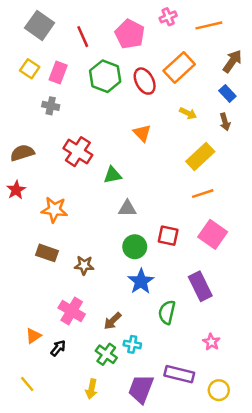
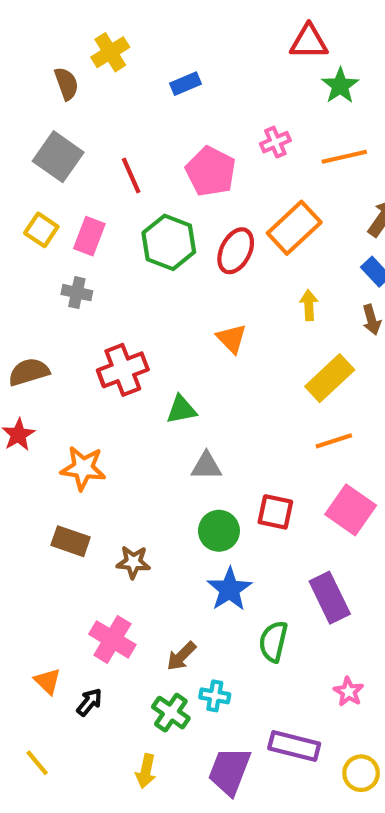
red ellipse: (145, 81) -> (236, 251), turned 55
yellow arrow: (188, 113) -> (309, 305), turned -119
red cross: (78, 152) -> (123, 370), turned 36
orange triangle: (33, 336) -> (48, 681), turned -42

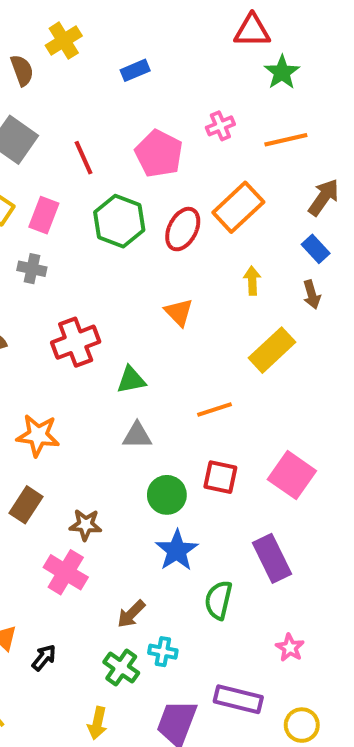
orange line: (334, 441) -> (214, 410), moved
gray triangle: (206, 466) -> (137, 435), moved
brown rectangle: (71, 541) -> (26, 505), turned -76
pink cross: (112, 639) -> (66, 572), moved

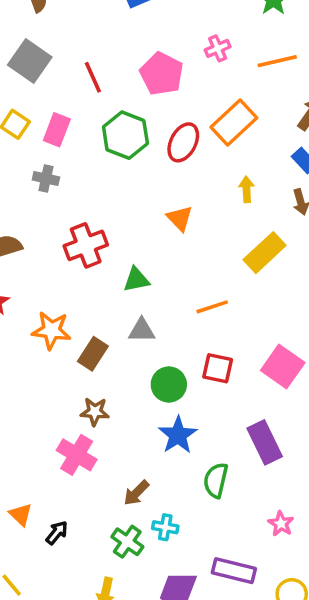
brown rectangle: (26, 505) -> (93, 354), moved

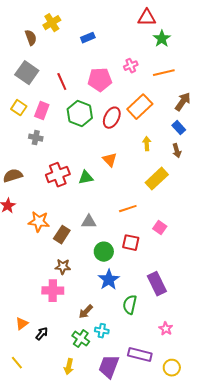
pink pentagon: (162, 74) -> (100, 80), turned -30
green triangle: (136, 280) -> (86, 178), moved
pink square: (283, 366) -> (160, 228), moved, size x0.6
pink cross: (77, 455) -> (53, 291), turned -30
orange triangle: (21, 515) -> (22, 324), turned 40

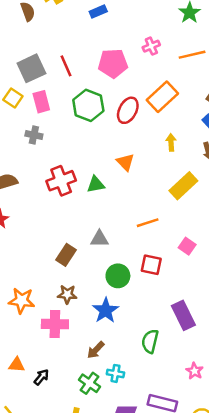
gray square: (27, 73) -> (31, 68), moved, turned 30
pink rectangle: (42, 111) -> (41, 102), turned -36
orange star: (39, 222) -> (22, 301), moved
blue star: (109, 280) -> (106, 310), moved
orange triangle: (22, 324) -> (17, 365), turned 40

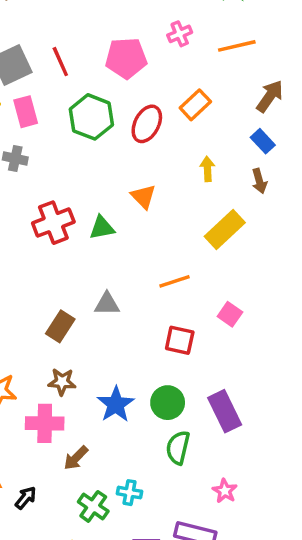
orange rectangle: (162, 97) -> (195, 105), size x0.7
green circle: (118, 276) -> (168, 403), moved
brown arrow: (96, 350) -> (76, 458), moved
pink star: (195, 371) -> (225, 491), moved

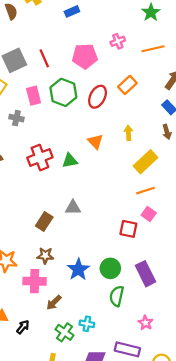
pink rectangle: (26, 112) -> (34, 96), moved
yellow arrow: (207, 169) -> (128, 133), moved
orange line: (175, 281) -> (146, 191), moved
red square: (180, 340) -> (128, 229), moved

